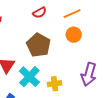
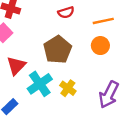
yellow cross: (55, 84) -> (68, 88), moved, turned 32

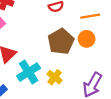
brown pentagon: (58, 50) -> (61, 41), moved

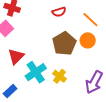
orange line: (90, 16) -> (90, 20), turned 54

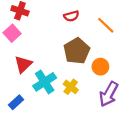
orange circle: (88, 40) -> (100, 67), moved

